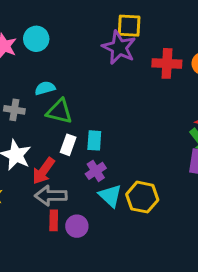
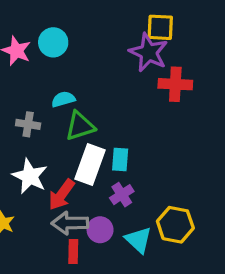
red cross: (167, 63) -> (175, 84), moved
green triangle: (59, 111) -> (80, 126), turned -32
white rectangle: (68, 145) -> (90, 165), size x1.6
cyan triangle: (110, 196) -> (139, 240), moved
purple circle: (77, 226) -> (100, 230), moved

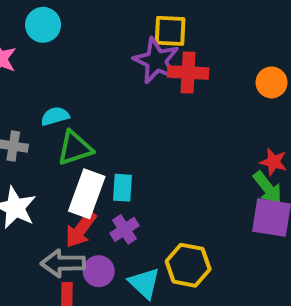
cyan circle: (53, 42) -> (43, 25), moved
red cross: (175, 84) -> (188, 73), moved
red arrow: (62, 195) -> (81, 229), moved

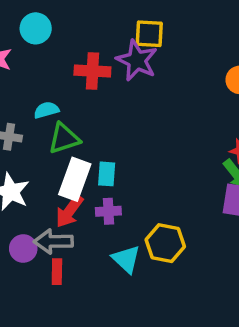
red cross: (188, 73) -> (92, 71), moved
purple cross: (125, 229) -> (108, 211), turned 30
purple circle: (99, 271) -> (23, 249), moved

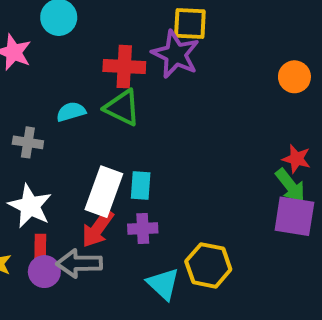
green triangle: (64, 138) -> (122, 108), moved, turned 44
red rectangle: (57, 272) -> (40, 249), moved

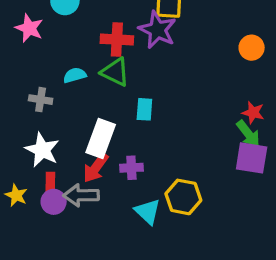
cyan rectangle: (141, 185) -> (144, 109), moved

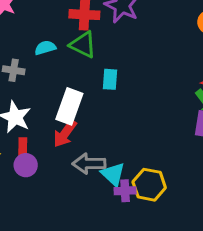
purple cross: (131, 168) -> (125, 191), moved
gray arrow: (81, 195) -> (89, 164), moved
yellow hexagon: (183, 197) -> (149, 185), moved

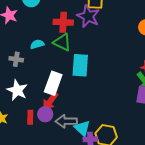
cyan rectangle: (110, 79) -> (80, 65), size x1.6
red rectangle: (23, 149) -> (30, 117), moved
purple circle: (26, 165) -> (45, 114), moved

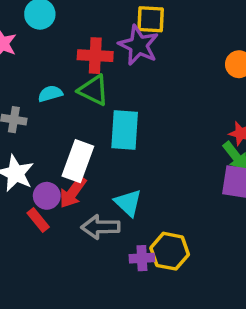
purple circle: (45, 114) -> (47, 196), moved
red rectangle: (30, 117) -> (38, 220), turned -40
cyan triangle: (82, 128) -> (128, 203), moved

